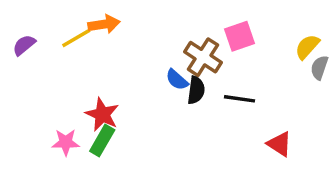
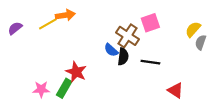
red star: (102, 114) -> (76, 72), moved

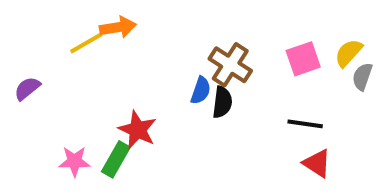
pink square: (150, 23) -> (303, 59), moved
purple semicircle: (15, 28) -> (27, 88), moved
blue semicircle: (111, 50) -> (201, 90), turned -112
black line: (150, 62) -> (305, 124), moved

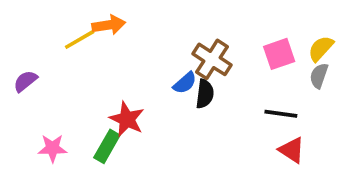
gray semicircle: (362, 77) -> (319, 76), moved
blue semicircle: (201, 90) -> (185, 83), turned 30
pink star: (74, 161) -> (53, 148), moved

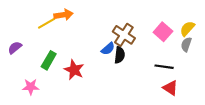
pink square: (279, 54) -> (163, 32), turned -30
green rectangle: (107, 146) -> (49, 60), moved

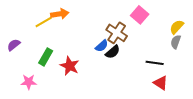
pink square: (163, 32) -> (140, 15), moved
black semicircle: (120, 55) -> (113, 52), turned 42

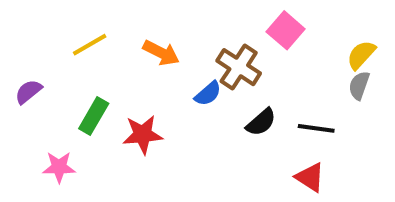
orange arrow: (60, 14) -> (161, 53), moved, turned 36
black semicircle: (113, 52) -> (261, 122), moved
red star: (70, 66) -> (143, 134), turned -30
red triangle: (161, 83) -> (310, 177), moved

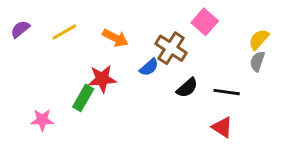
purple semicircle: (28, 92) -> (20, 29), moved
green rectangle: (94, 116) -> (83, 98), moved
red star: (143, 134) -> (102, 79), moved

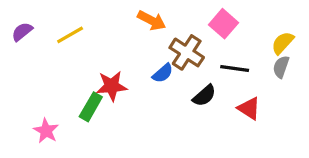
orange arrow: (115, 38) -> (152, 20), moved
black line: (227, 92) -> (235, 68), moved
pink star: (42, 120) -> (46, 131), turned 30
red triangle: (222, 127) -> (249, 108), moved

